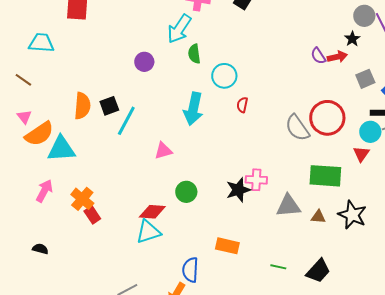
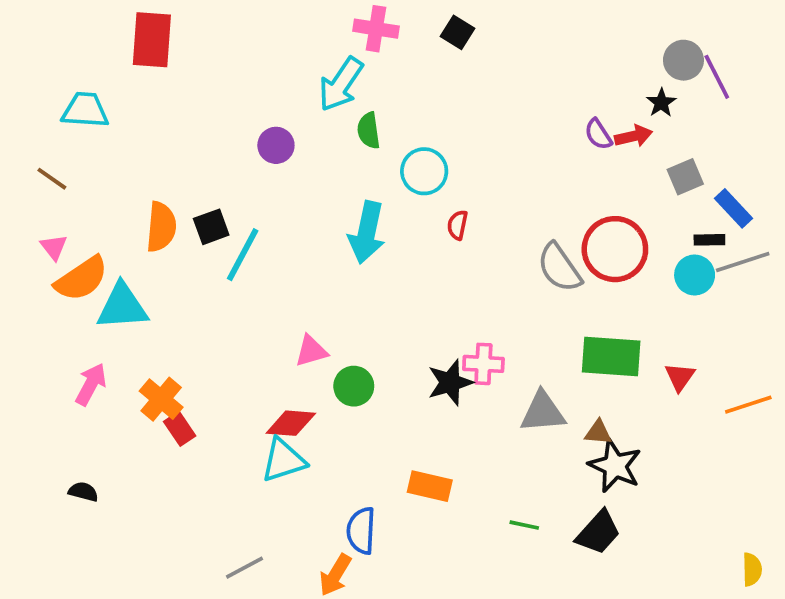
pink triangle: (163, 151) -> (311, 351), moved
red triangle: (361, 154) -> (680, 377), moved
black star: (352, 215) -> (615, 466), moved

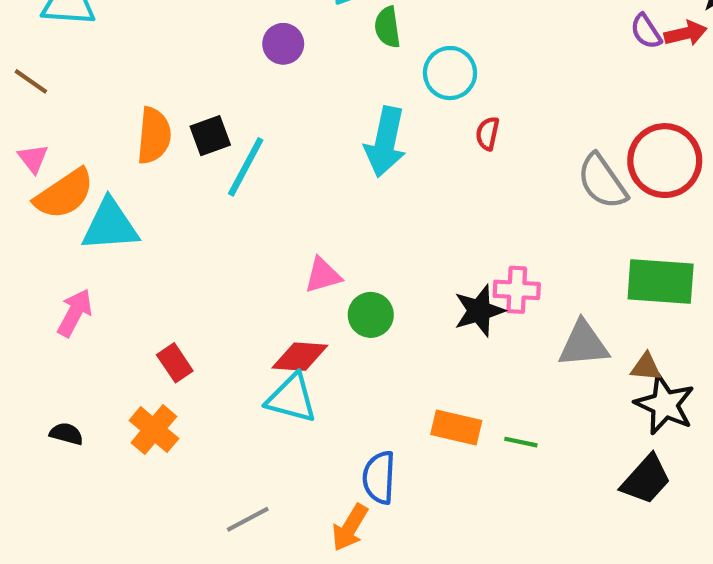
orange cross: (161, 399) -> (154, 430), moved
cyan triangle: (283, 460) -> (292, 398), turned 33
green line: (524, 525) -> (521, 442), moved

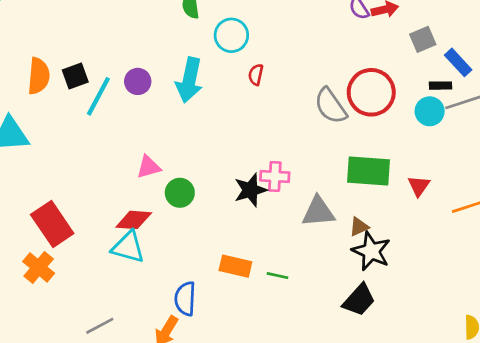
purple circle: (283, 44) -> (138, 81), moved
red rectangle: (175, 363) -> (52, 224), size x1.8
brown triangle: (646, 367) -> (359, 227), turned -30

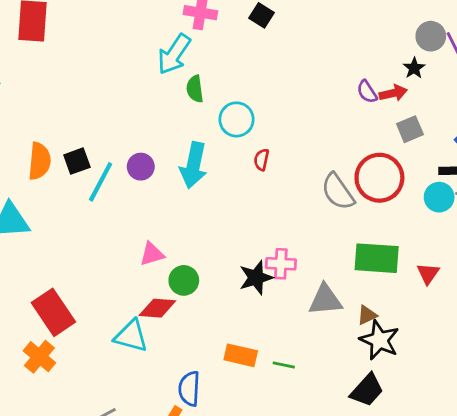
gray square: (423, 39) -> (410, 129), moved
red diamond: (134, 220) -> (157, 308), moved

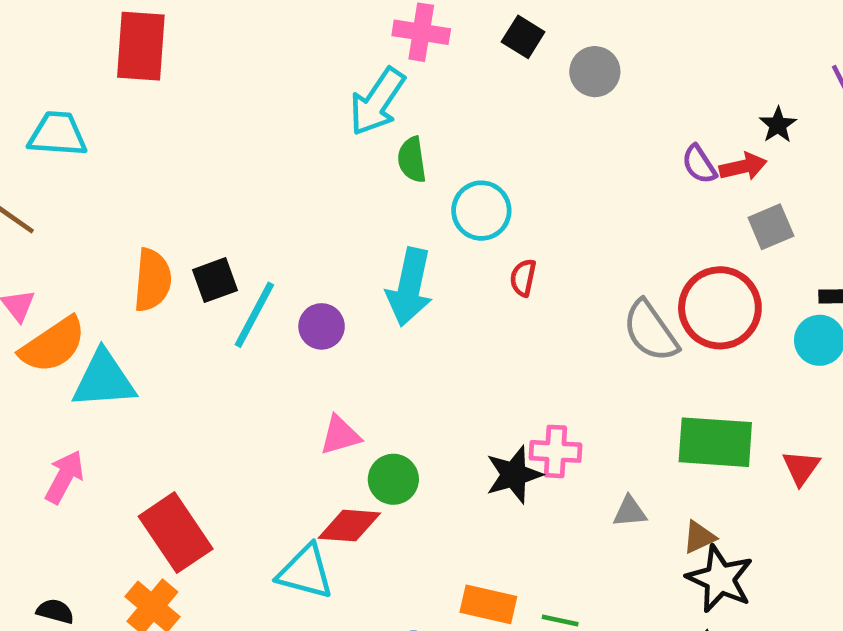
gray circle: (431, 36) -> (595, 72), moved
purple circle: (141, 167) -> (322, 326), moved
gray triangle: (325, 300) -> (630, 512), size x0.6

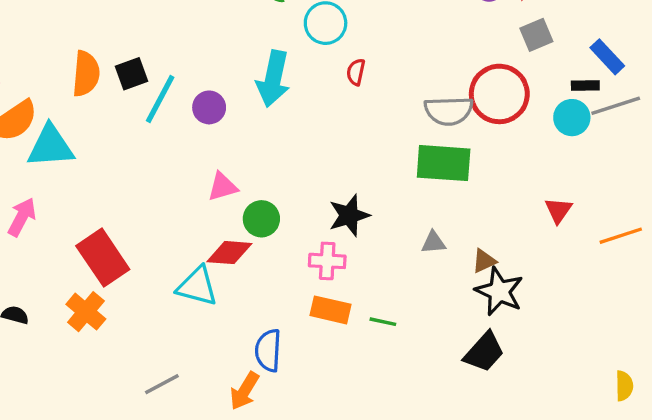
gray semicircle: (650, 331) -> (449, 111), turned -57
green rectangle: (715, 442) -> (444, 163), moved
pink cross: (555, 451) -> (327, 261), moved

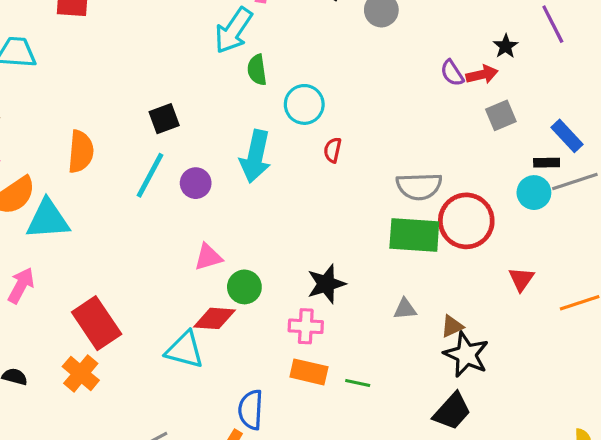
black square: (131, 74) -> (164, 119), moved
red circle: (499, 94) -> (466, 221), moved

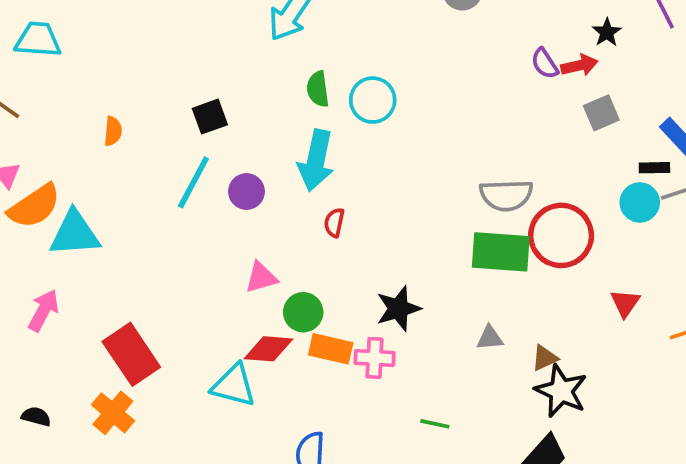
green semicircle: (257, 70) -> (318, 89), moved
red semicircle: (333, 150) -> (334, 223), moved
orange semicircle: (81, 152) -> (113, 131), moved, size x0.6
orange rectangle: (309, 372) -> (331, 349), moved

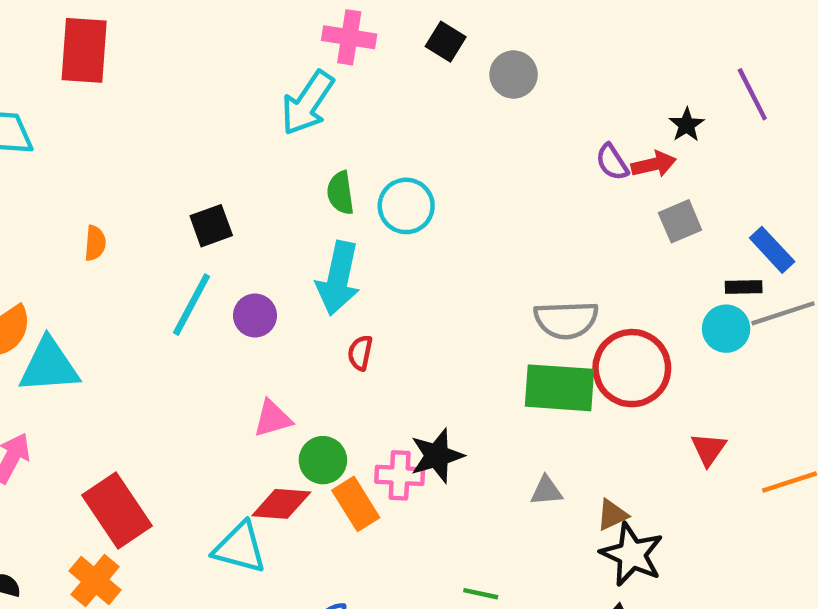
orange rectangle: (331, 349) -> (356, 504), turned 45
pink cross: (375, 358) -> (400, 475), moved

